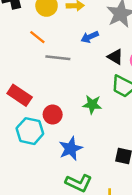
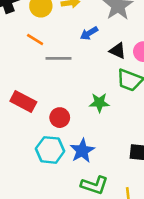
cyan hexagon: (30, 131) -> (50, 150), moved

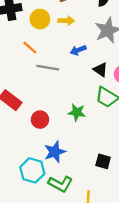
cyan hexagon: (50, 150) -> (32, 170), moved

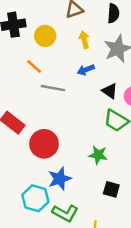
yellow arrow: (66, 21) -> (84, 40), moved, turned -105
green star: (77, 112) -> (98, 155), moved
red circle: (40, 120) -> (44, 144), size x1.5

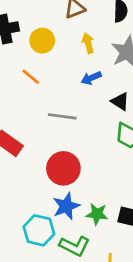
gray line: (53, 88) -> (62, 116), moved
red circle: (44, 144) -> (63, 168), moved
green star: (98, 155) -> (97, 214), moved

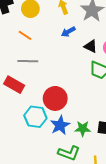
gray line: (62, 116) -> (28, 61), moved
cyan hexagon: (39, 230) -> (35, 117), moved

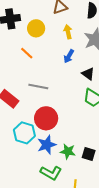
blue arrow: (68, 32) -> (69, 56), turned -40
gray line: (28, 61) -> (38, 87), moved

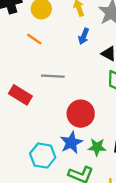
red circle: (46, 118) -> (81, 114), moved
cyan hexagon: (24, 133) -> (43, 156), moved

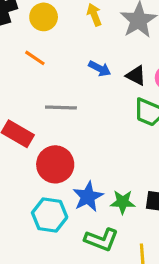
blue arrow: (84, 36) -> (100, 69), moved, turned -84
red circle: (81, 114) -> (55, 164), moved

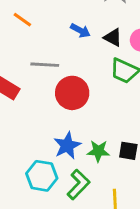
red circle: (55, 164) -> (72, 93), moved
cyan hexagon: (50, 215) -> (42, 176), moved
green L-shape: (101, 240) -> (78, 184), turned -68

